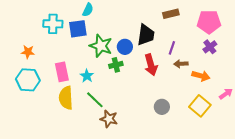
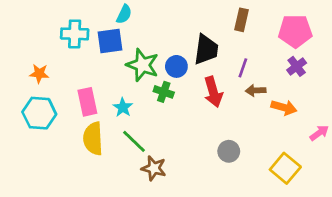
brown rectangle: (171, 14) -> (241, 20), turned -63
green cross: (116, 65) -> (164, 92), turned 32
yellow square: (200, 106) -> (285, 168), moved

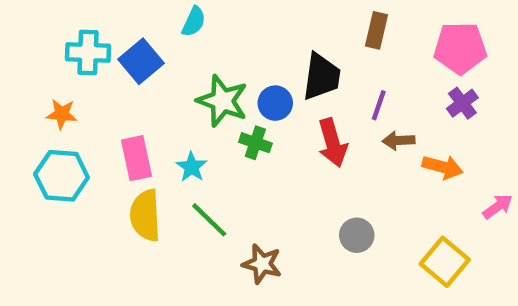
cyan cross: (75, 34) -> (88, 52), moved
blue square: (110, 41) -> (141, 61), moved, turned -32
brown star: (154, 168) -> (262, 264), moved

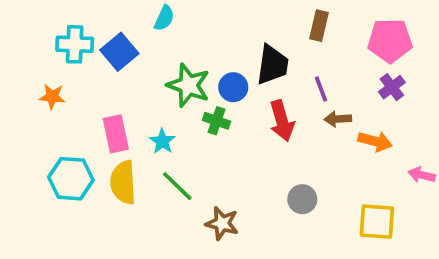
purple line: (379, 105) -> (321, 89), turned -40
cyan hexagon: (62, 176) -> (71, 179), moved
pink arrow: (498, 207) -> (422, 175), turned -130
yellow square: (445, 262) -> (377, 222), turned -36

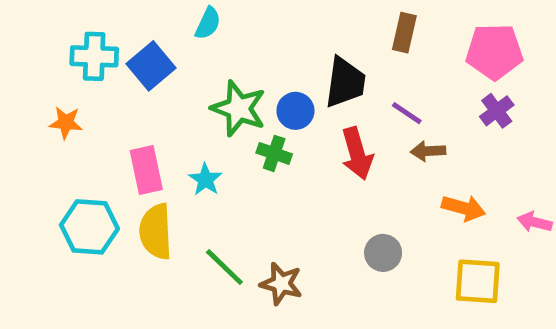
purple line: (321, 89) -> (407, 113), turned -35
orange arrow: (375, 141) -> (464, 208), moved
green line: (177, 186) -> (224, 267), moved

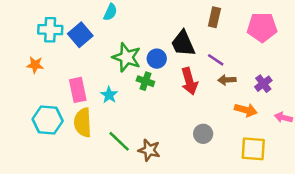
black trapezoid: (345, 82) -> (183, 44), turned 148
purple cross: (497, 111) -> (263, 84), moved

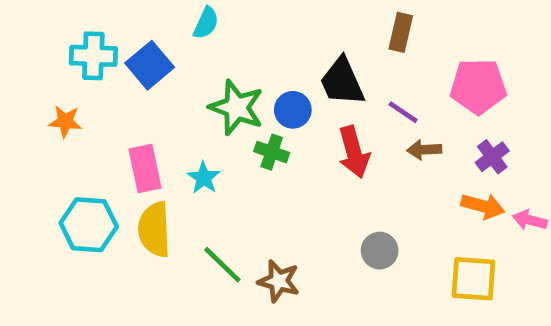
pink pentagon: (262, 27) -> (478, 86), moved
orange arrow: (246, 110) -> (483, 206), moved

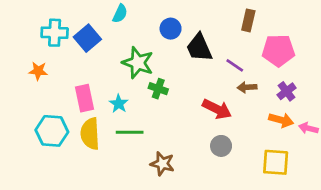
brown rectangle: (401, 32) -> (248, 20), moved
blue circle: (293, 110) -> (171, 29), moved
red arrow: (354, 152) -> (217, 109), moved, turned -48
green line: (222, 265) -> (130, 132), moved, turned -44

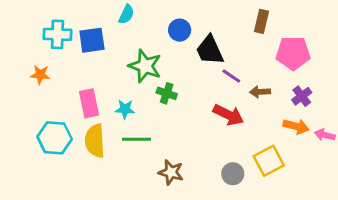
blue square: (87, 38) -> (92, 40), turned 32
purple line: (235, 65) -> (231, 76), moved
cyan star: (119, 104) -> (125, 109), turned -30
gray circle: (221, 146) -> (233, 174), moved
yellow square: (276, 162) -> (269, 161), moved, turned -32

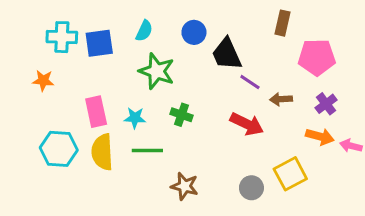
cyan semicircle: (126, 14) -> (144, 31), moved
green cross: (167, 93) -> (182, 115), moved

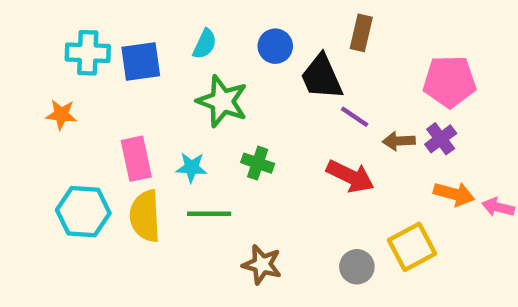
brown rectangle: (283, 23) -> (361, 33), moved
purple cross: (326, 104) -> (441, 139), moved

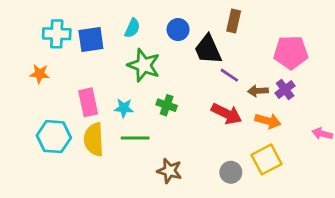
orange arrow: (454, 194) -> (268, 121), moved

